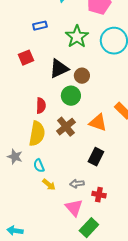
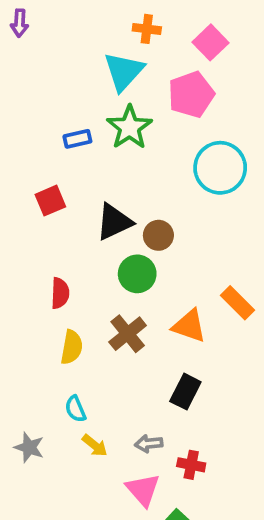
green star: (77, 37) -> (129, 127), moved
red semicircle: (41, 106) -> (60, 293), moved
yellow semicircle: (37, 134) -> (72, 347), size x0.7
gray star: (15, 157) -> (29, 447), moved

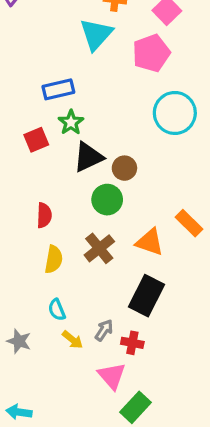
green star: (129, 127) -> (71, 122), moved, size x0.7
blue rectangle: (77, 139) -> (58, 89), size x1.4
black rectangle: (185, 392) -> (146, 296), size x1.4
gray arrow: (149, 444) -> (104, 330), moved, turned 130
red cross: (191, 465) -> (132, 343), moved

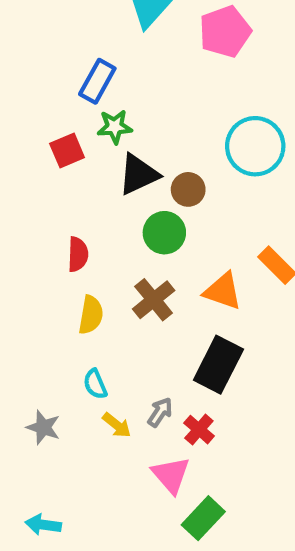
blue rectangle: (58, 89) -> (97, 81), turned -48
cyan circle: (175, 113) -> (255, 146), moved
green star: (71, 122) -> (115, 127), turned 30
red cross: (132, 343) -> (199, 430), turned 30

